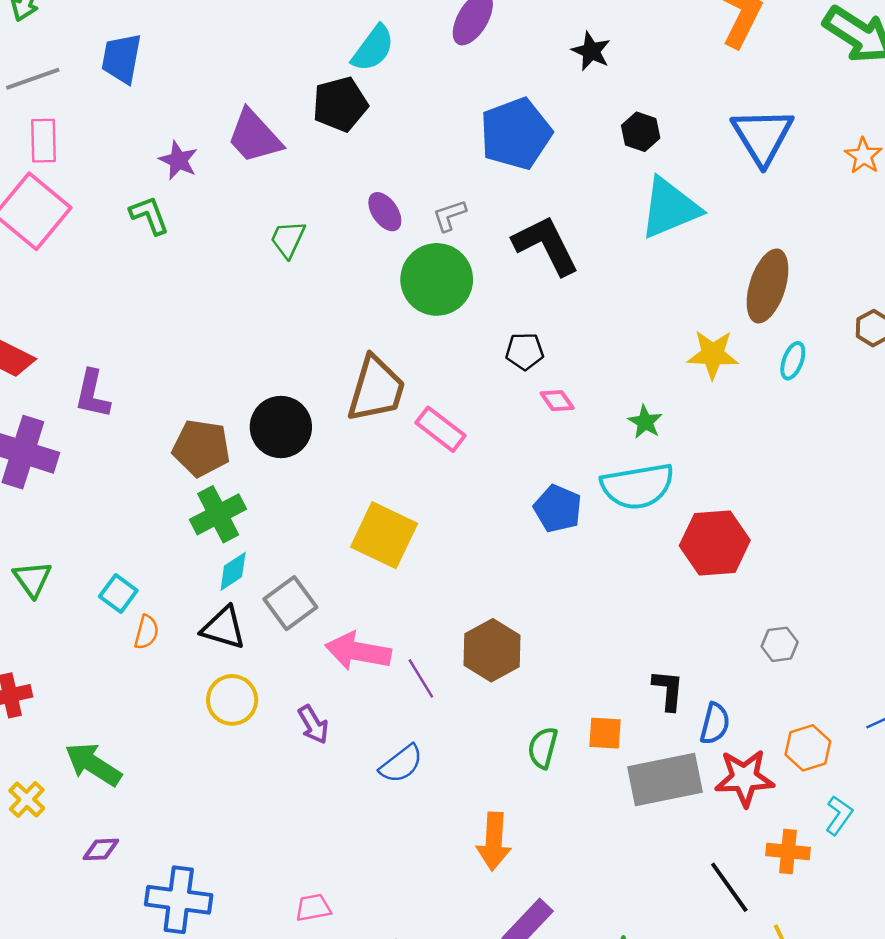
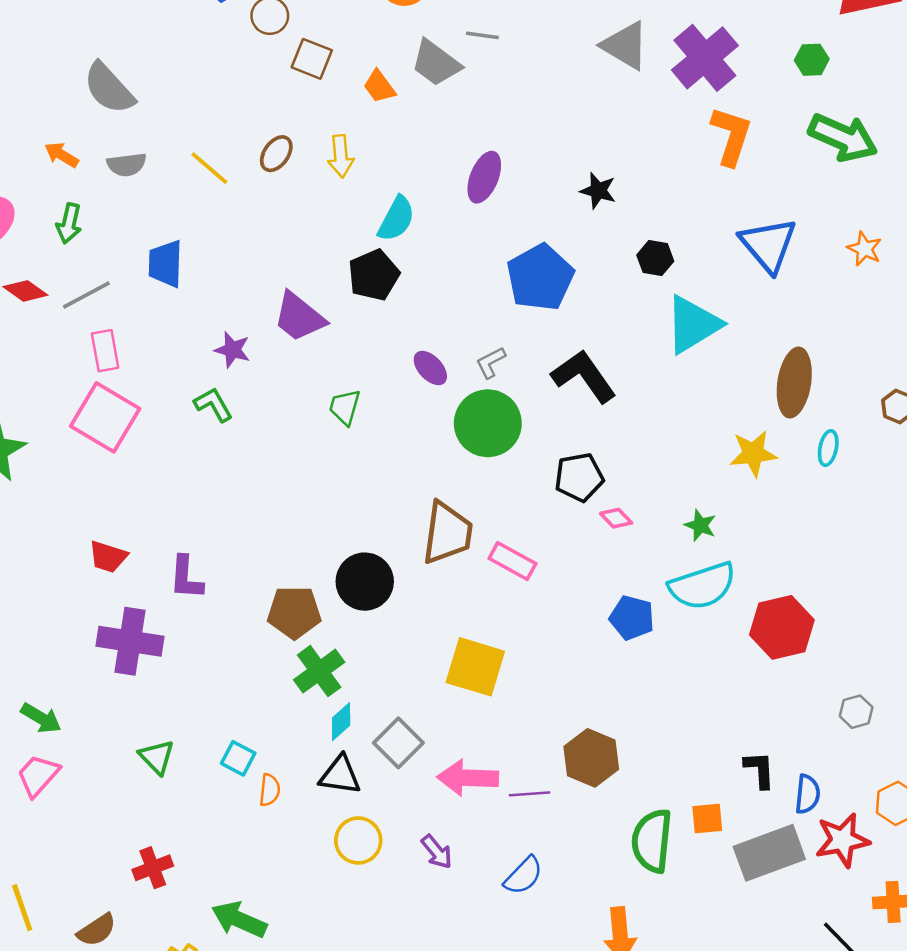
black pentagon: (525, 351) -> (579, 477), size x1.4
purple line: (421, 678) -> (530, 794), turned -54
green semicircle: (543, 748) -> (652, 841), size x1.6

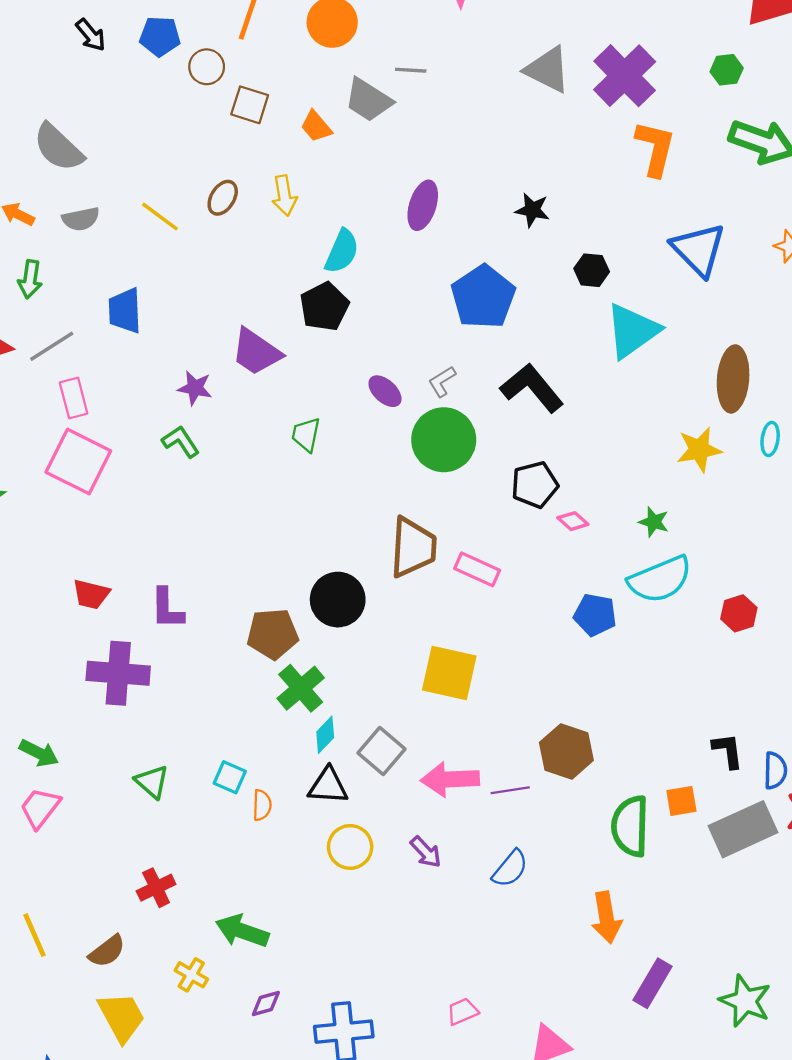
red hexagon: (782, 627) -> (739, 613), size x0.6

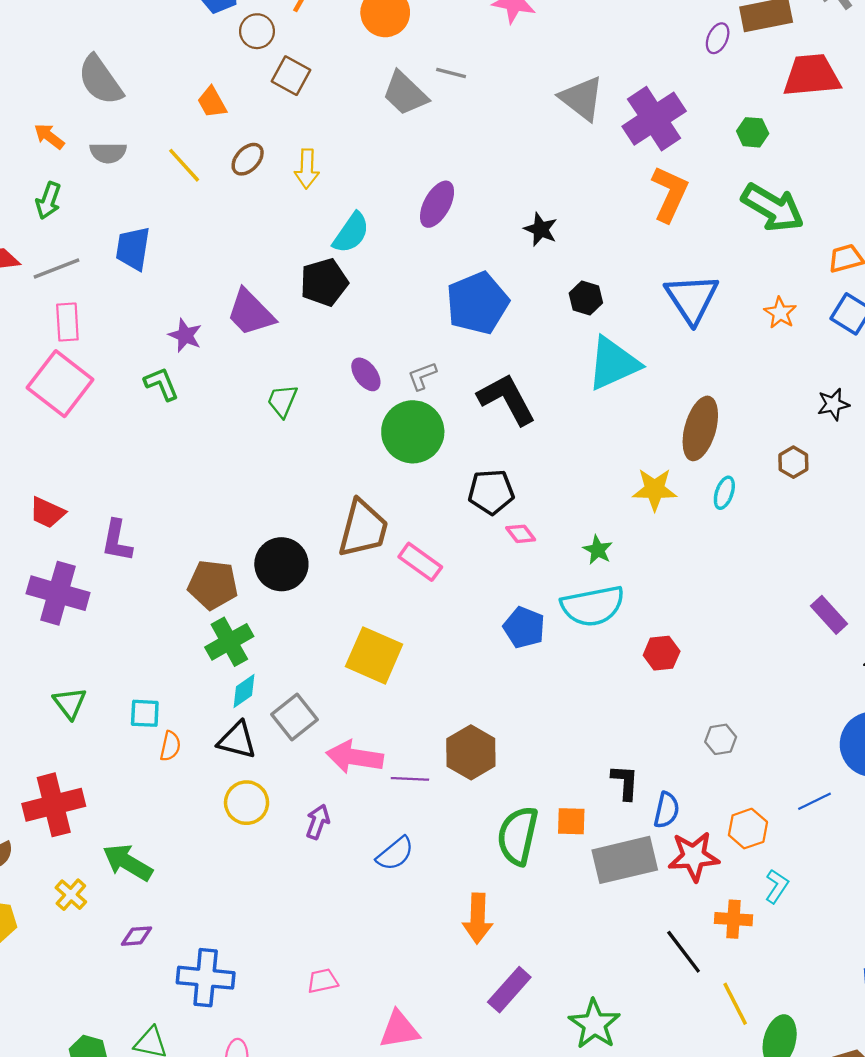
orange trapezoid: (316, 126) -> (212, 102), moved
cyan square: (230, 777) -> (145, 713), turned -32
purple arrow: (426, 852) -> (318, 822), turned -128
red cross: (156, 888) -> (54, 805), size x1.6

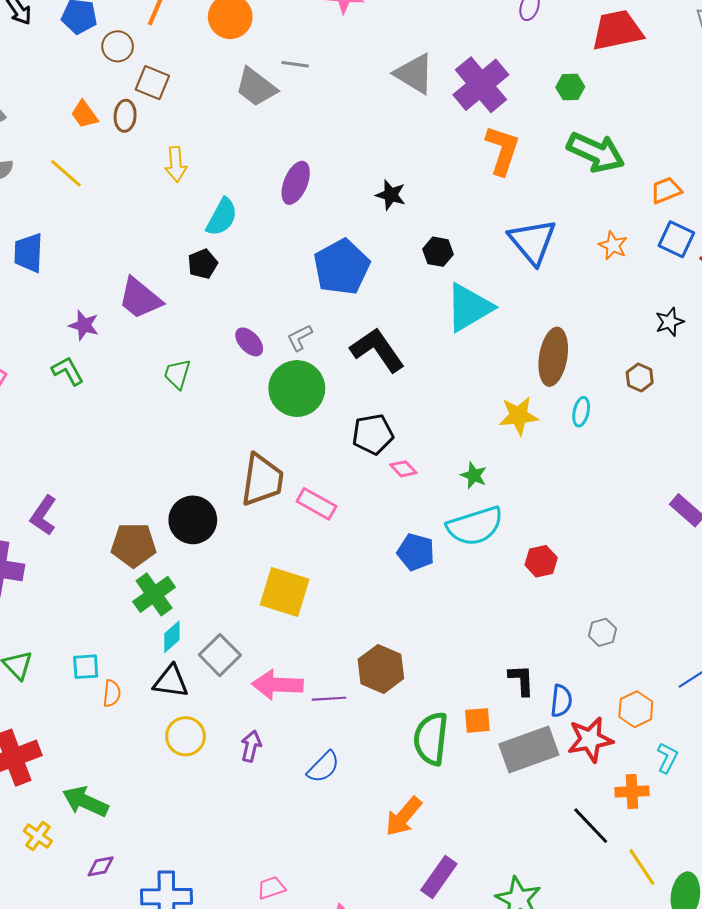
brown ellipse: (248, 159) -> (125, 116), moved, turned -32
black pentagon: (324, 282) -> (203, 264), size x0.7
purple L-shape: (117, 541) -> (43, 515), turned 30
orange arrow: (478, 918) -> (404, 816), turned 45

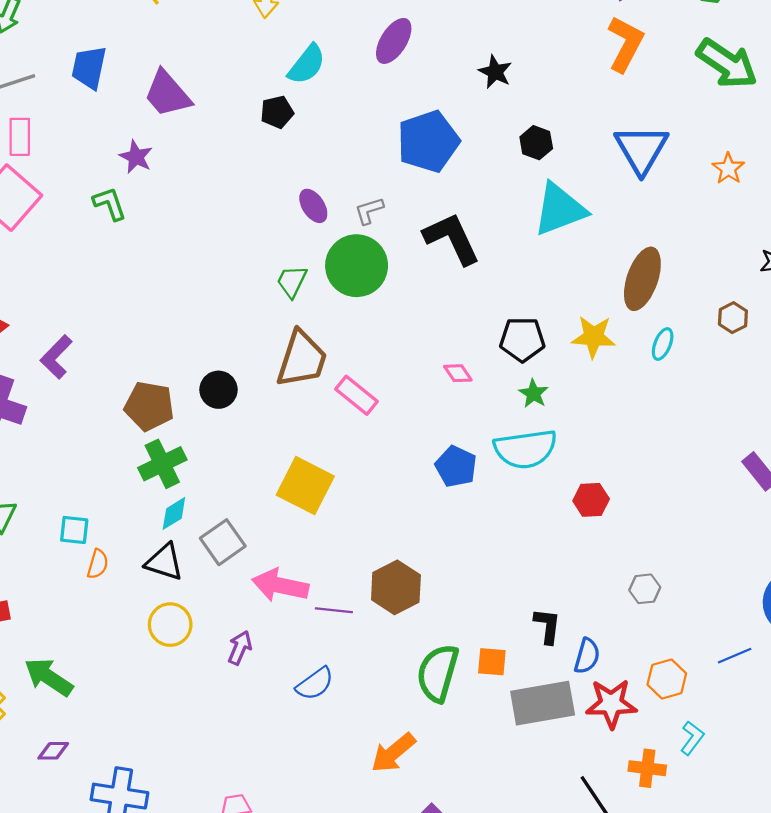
purple trapezoid: (140, 298) -> (167, 94), moved
green trapezoid: (177, 374) -> (292, 281), moved
black pentagon: (373, 434) -> (522, 339), moved
black circle: (193, 520) -> (219, 390), size x0.7

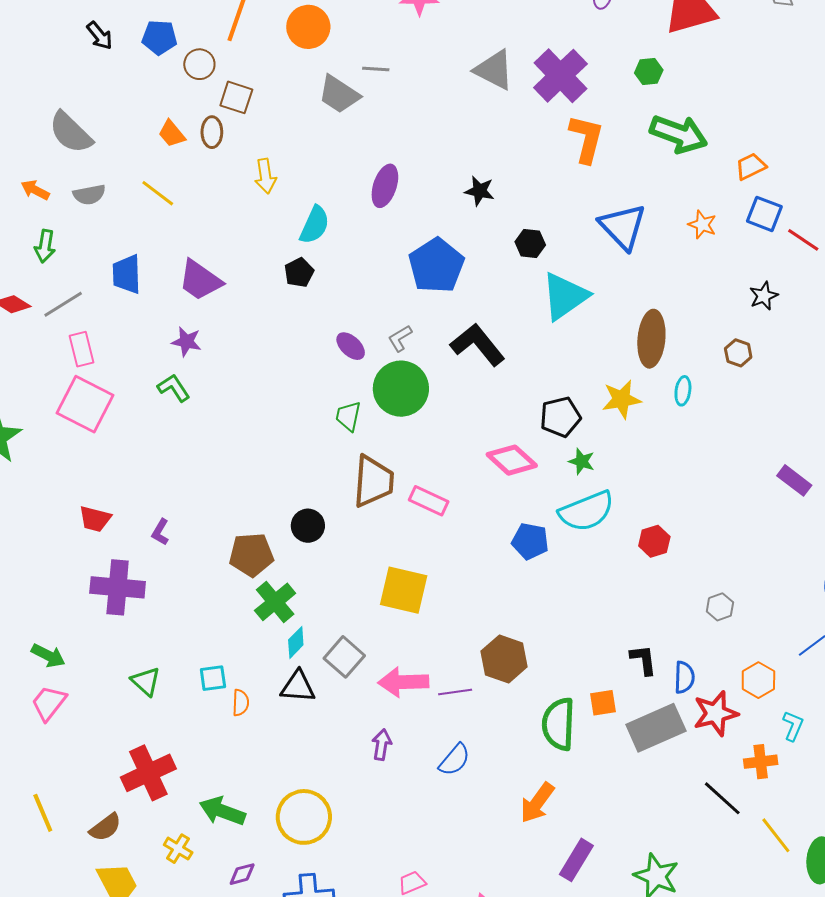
purple L-shape: (56, 357) -> (160, 532), size x0.7
pink diamond: (458, 373) -> (512, 460), size x1.8
yellow circle: (170, 625) -> (304, 817), moved, size x1.4

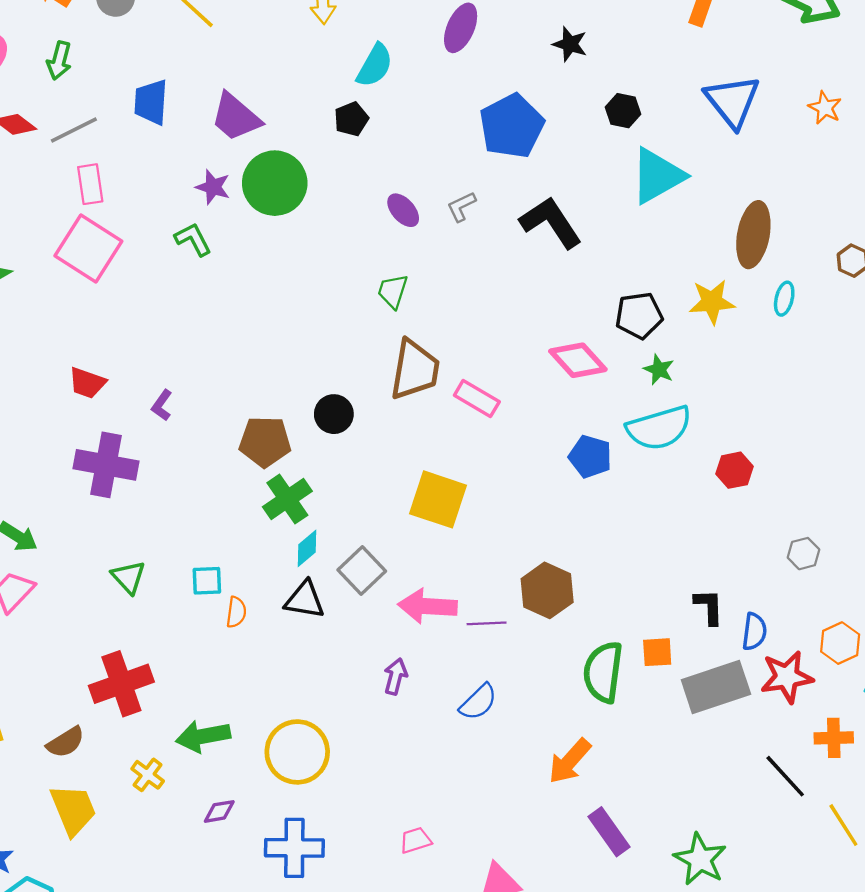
green circle: (401, 389) -> (275, 183), moved
green arrow: (222, 811) -> (203, 736), turned -36
purple rectangle: (576, 860) -> (609, 832), turned -72

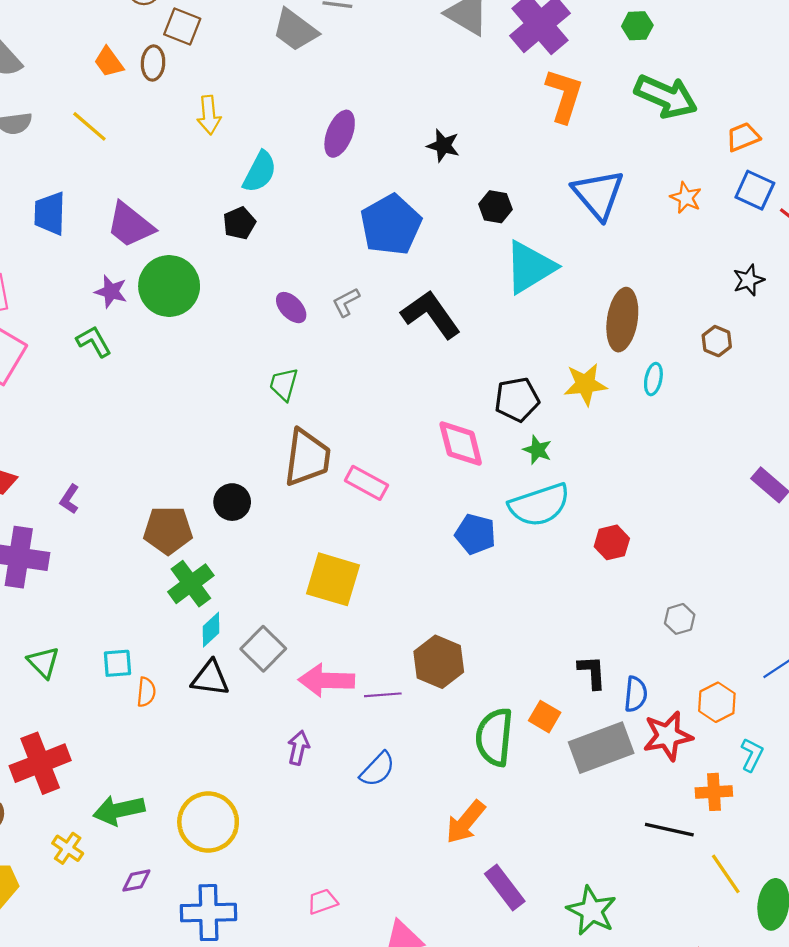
pink diamond: (578, 360) -> (461, 444), turned 30
orange square: (657, 652) -> (545, 717), turned 36
black line: (785, 776) -> (669, 830), turned -33

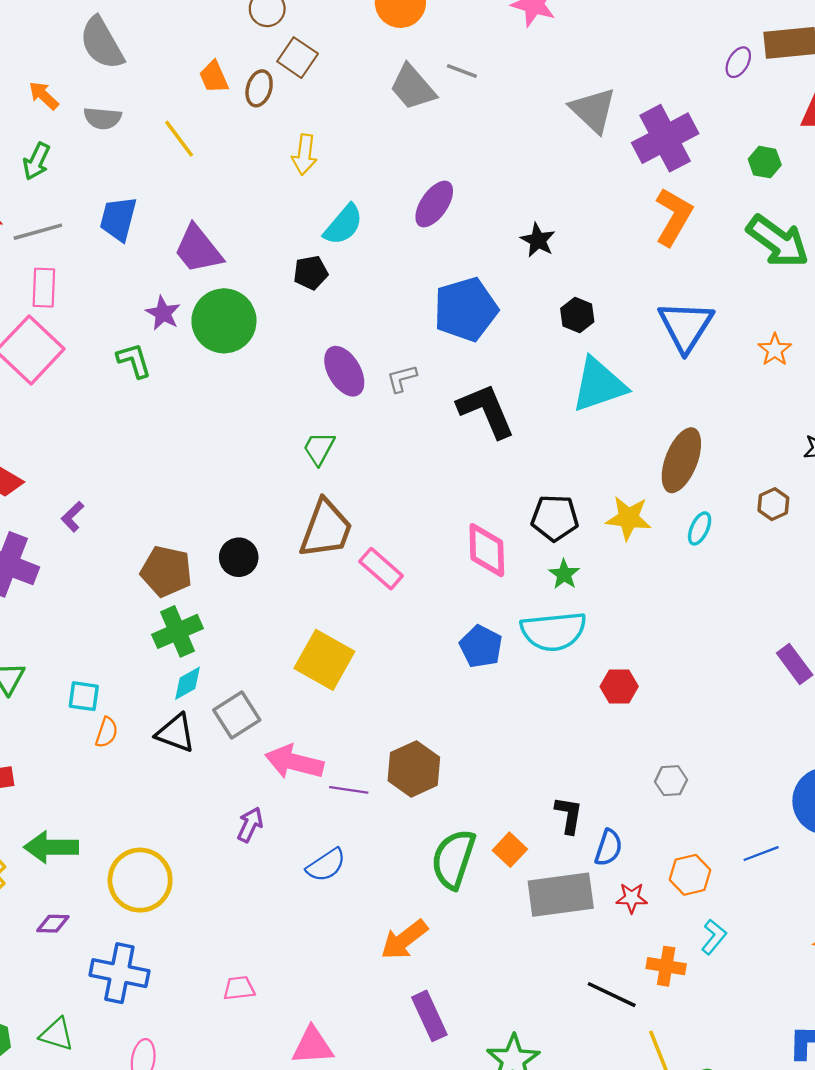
purple ellipse: (291, 308) -> (344, 371), size x1.4
red star: (668, 736) -> (632, 898), size x0.6

